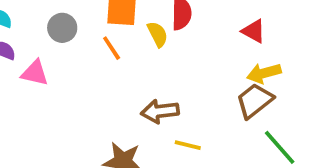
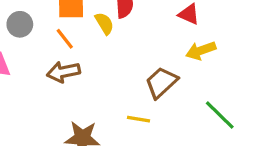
brown trapezoid: (255, 101) -> (161, 82), moved
brown arrow: (160, 111) -> (63, 72), moved

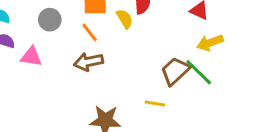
green line: (220, 115) -> (199, 72), moved

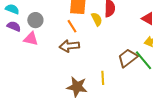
gray circle: (50, 20) -> (35, 20), moved
yellow line: (155, 104) -> (103, 78), moved, turned 72

